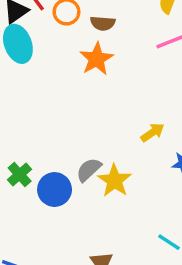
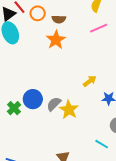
blue circle: (55, 190) -> (33, 99), moved

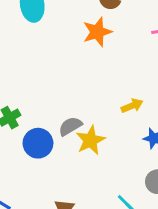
blue circle: (33, 99) -> (38, 143), moved

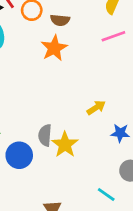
gray semicircle: (70, 126) -> (45, 135), turned -45

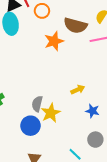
brown semicircle: (60, 20) -> (75, 25), moved, size x1.6
blue circle: (19, 155) -> (30, 126), moved

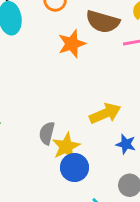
yellow arrow: (78, 90) -> (105, 113), size x1.5
blue circle: (30, 126) -> (75, 168), moved

